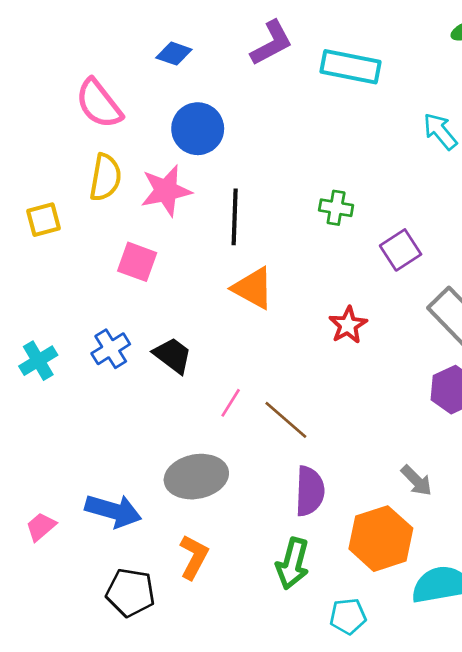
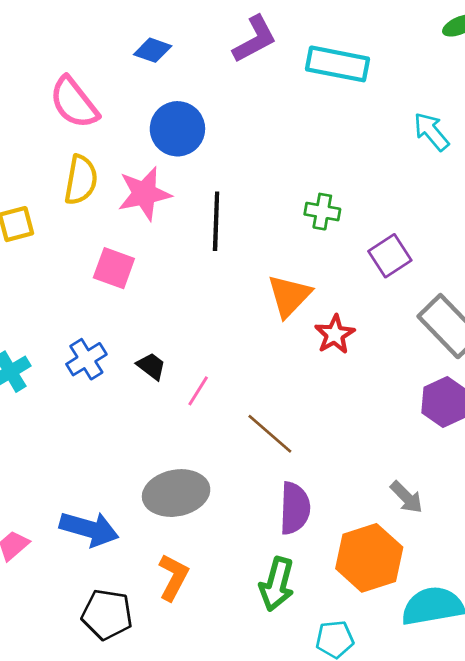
orange triangle: (253, 288) -> (289, 296), moved, turned 45
black trapezoid: (173, 355) -> (151, 366), size x0.7
pink line: (231, 403) -> (198, 391), moved

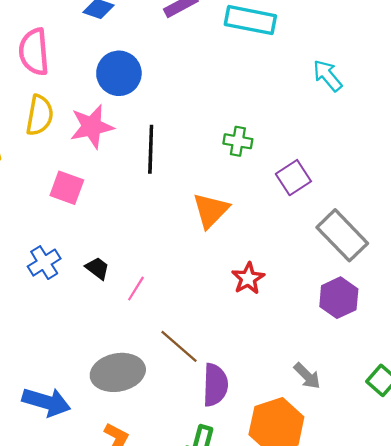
pink semicircle: (74, 103) -> (34, 52), turned 33
red star: (335, 334) -> (248, 278), moved
brown line: (270, 434) -> (179, 346), moved

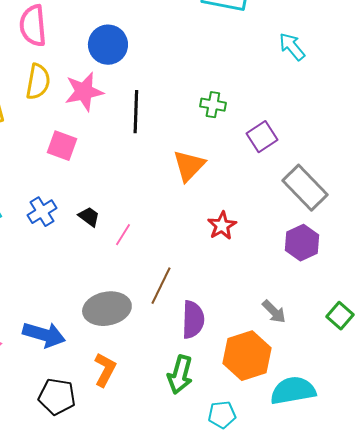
brown line: (179, 346) -> (161, 286), turned 75

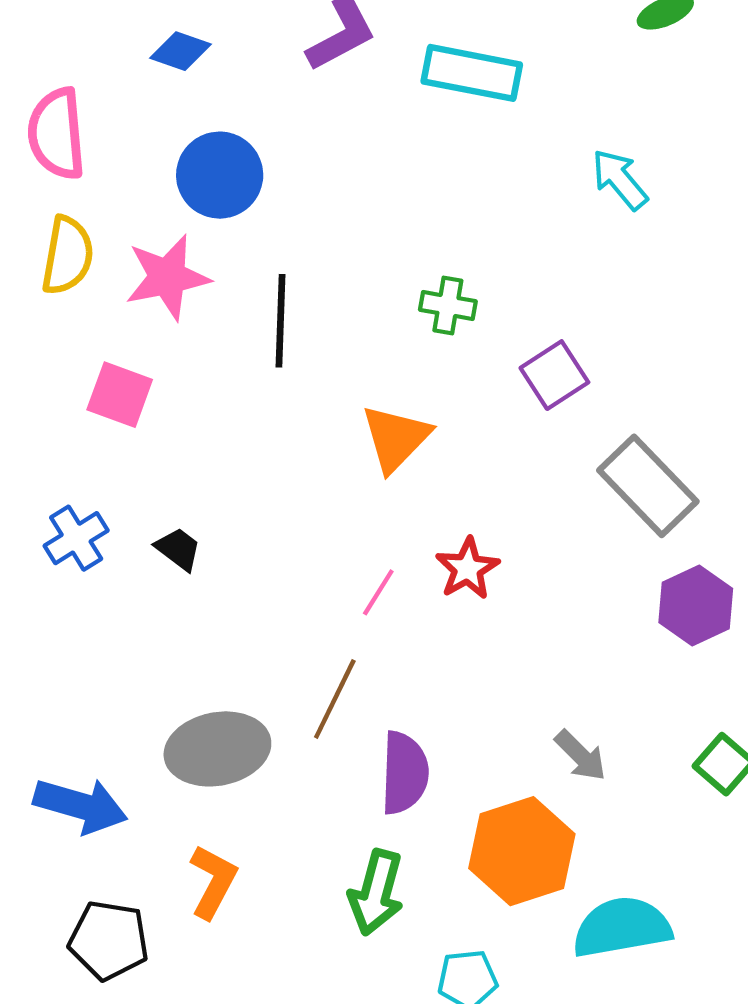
pink line: (123, 235) -> (378, 592), moved
purple hexagon: (302, 243) -> (696, 605), moved

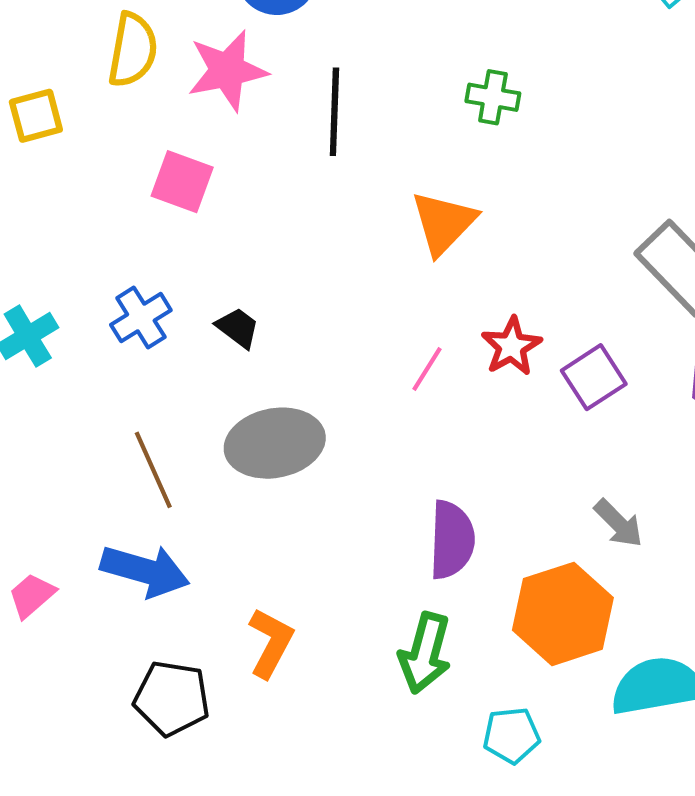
purple square: (554, 375) -> (594, 377), moved
brown line: (335, 699) -> (153, 470), moved, turned -50
gray ellipse: (217, 749) -> (275, 443), moved

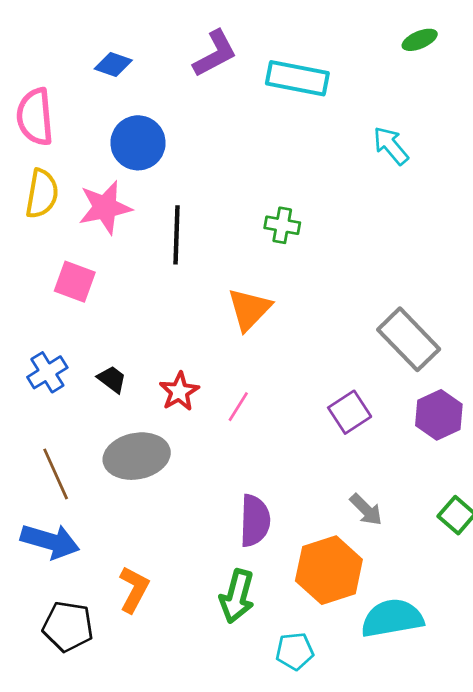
red star: (511, 346) -> (179, 392), moved

